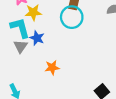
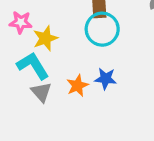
blue star: (37, 38) -> (106, 79), moved
orange star: (52, 68) -> (77, 86), moved

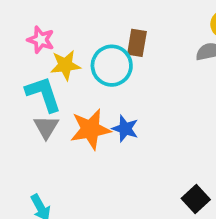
cyan circle: (102, 29) -> (112, 66), moved
orange star: (77, 86) -> (90, 129), size x1.5

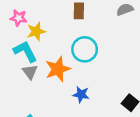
cyan circle: (112, 66) -> (85, 49), moved
blue star: (125, 129) -> (81, 94), moved

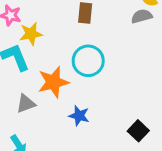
gray triangle: (30, 72) -> (26, 104), moved, turned 42

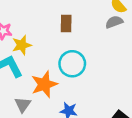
gray triangle: (26, 104) -> (23, 105), turned -30

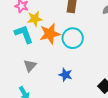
orange star: (44, 84) -> (50, 34), moved

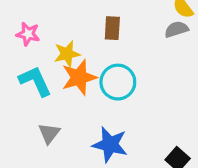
yellow star: (35, 19) -> (67, 54), moved
blue star: (65, 75) -> (110, 145), size x1.5

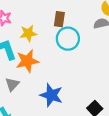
orange star: (79, 77) -> (27, 61), moved
cyan circle: (118, 82) -> (68, 39), moved

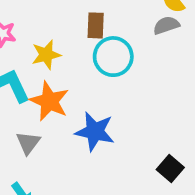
orange star: (27, 61) -> (49, 101), turned -30
blue star: (51, 95) -> (95, 132), moved

